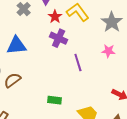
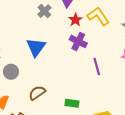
blue triangle: (16, 45) -> (36, 47), turned -50
brown semicircle: (12, 80) -> (37, 93), moved

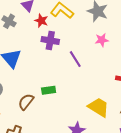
green rectangle: (72, 103) -> (49, 90), moved

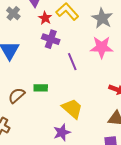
pink star: (102, 40) -> (102, 47), size x1.6
yellow trapezoid: (99, 107) -> (72, 109), moved

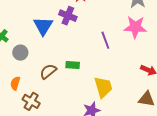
purple cross: (51, 39) -> (68, 16), moved
yellow trapezoid: (72, 109) -> (103, 87), turned 30

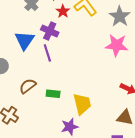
purple line: (105, 40) -> (47, 53), moved
green rectangle: (73, 65) -> (53, 94), moved

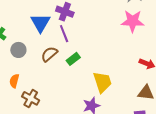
brown semicircle: (28, 86) -> (49, 54), moved
green rectangle: (53, 94) -> (73, 59), moved, turned -40

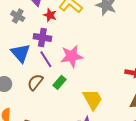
pink star: (133, 21) -> (72, 56), moved

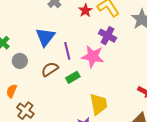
purple cross: (42, 38) -> (107, 36), moved

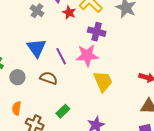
brown semicircle: (50, 69) -> (49, 78), turned 66
green rectangle: (73, 77) -> (63, 111), moved
yellow trapezoid: (99, 104) -> (103, 81), moved

